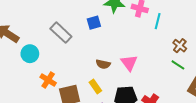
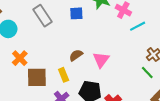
cyan line: (158, 21) -> (138, 26), turned 35
brown semicircle: (103, 64) -> (76, 55), turned 120

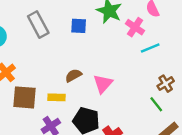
yellow rectangle: (64, 75) -> (56, 97), turned -72

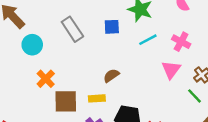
pink cross: (135, 27) -> (181, 42), moved
cyan line: (150, 48) -> (148, 40), moved
pink triangle: (103, 84) -> (171, 70), moved

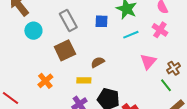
pink cross: (181, 42) -> (160, 30), moved
orange cross: (46, 79) -> (45, 81), moved
brown square: (66, 101) -> (65, 50), moved, turned -30

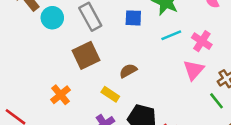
pink cross: (160, 30) -> (202, 41), moved
cyan circle: (33, 31) -> (52, 18), moved
yellow rectangle: (84, 80) -> (110, 94), turned 32

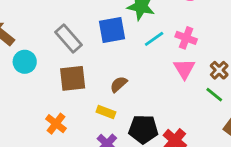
cyan circle: (52, 18) -> (25, 62), moved
blue square: (133, 18) -> (112, 30), size x1.5
brown square: (86, 55) -> (73, 78), turned 32

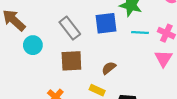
cyan line: (154, 39) -> (140, 32), turned 35

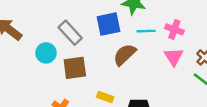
cyan circle: (33, 45) -> (46, 53), moved
brown semicircle: (109, 68) -> (125, 55), moved, size x1.5

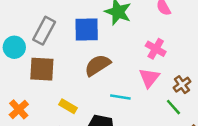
cyan line: (146, 31) -> (120, 97), moved
gray rectangle: (70, 33) -> (44, 31), turned 60

